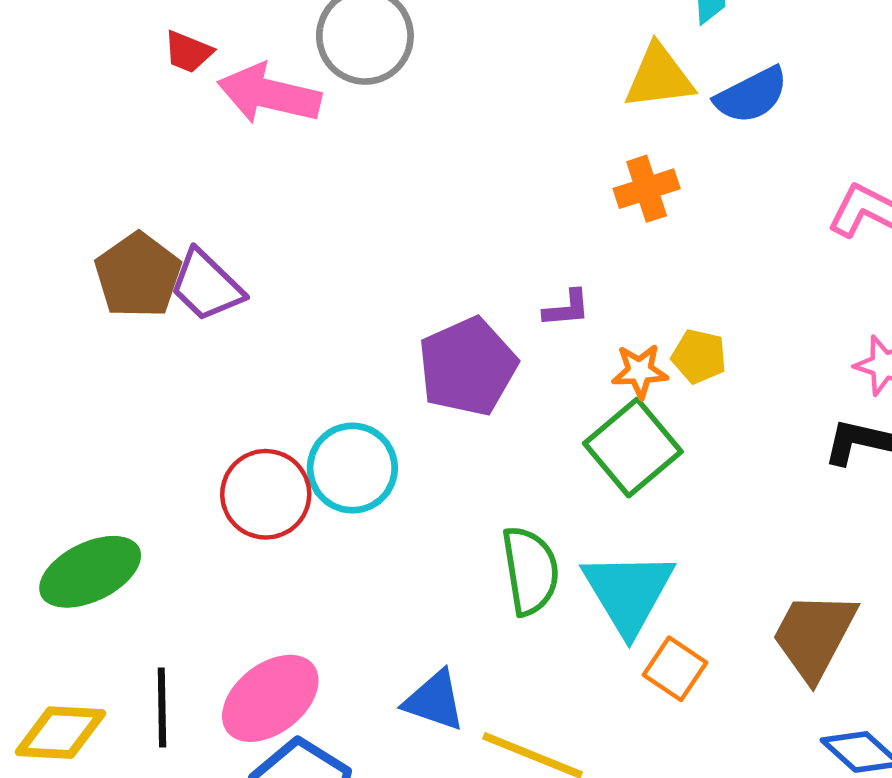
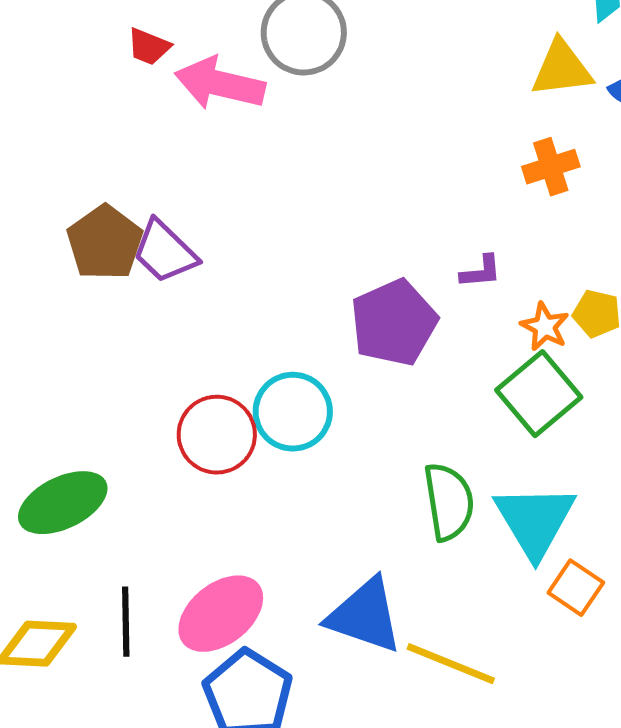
orange star: (640, 371) -> (545, 327), turned 30
blue triangle: (434, 701) -> (365, 616), size x1.4

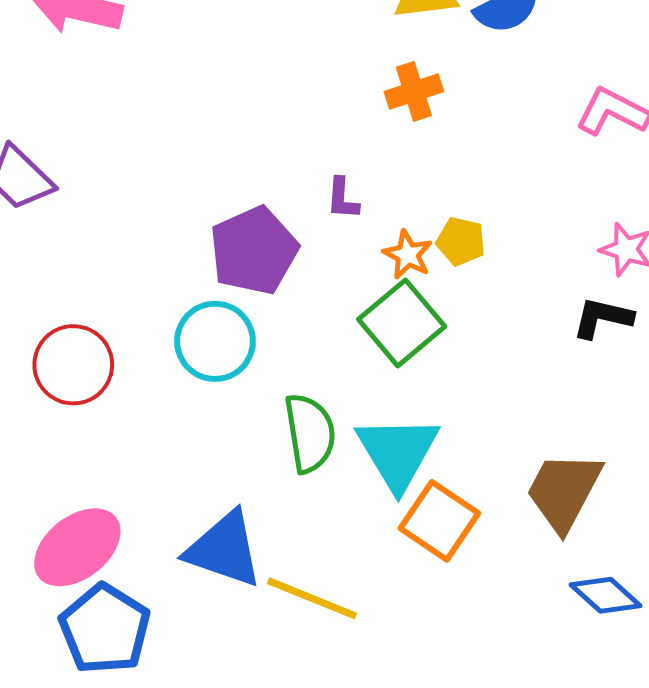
purple L-shape: (481, 272) -> (342, 199), turned 99
cyan circle: (293, 412) -> (215, 341), moved
orange square: (576, 588) -> (439, 521), size x1.4

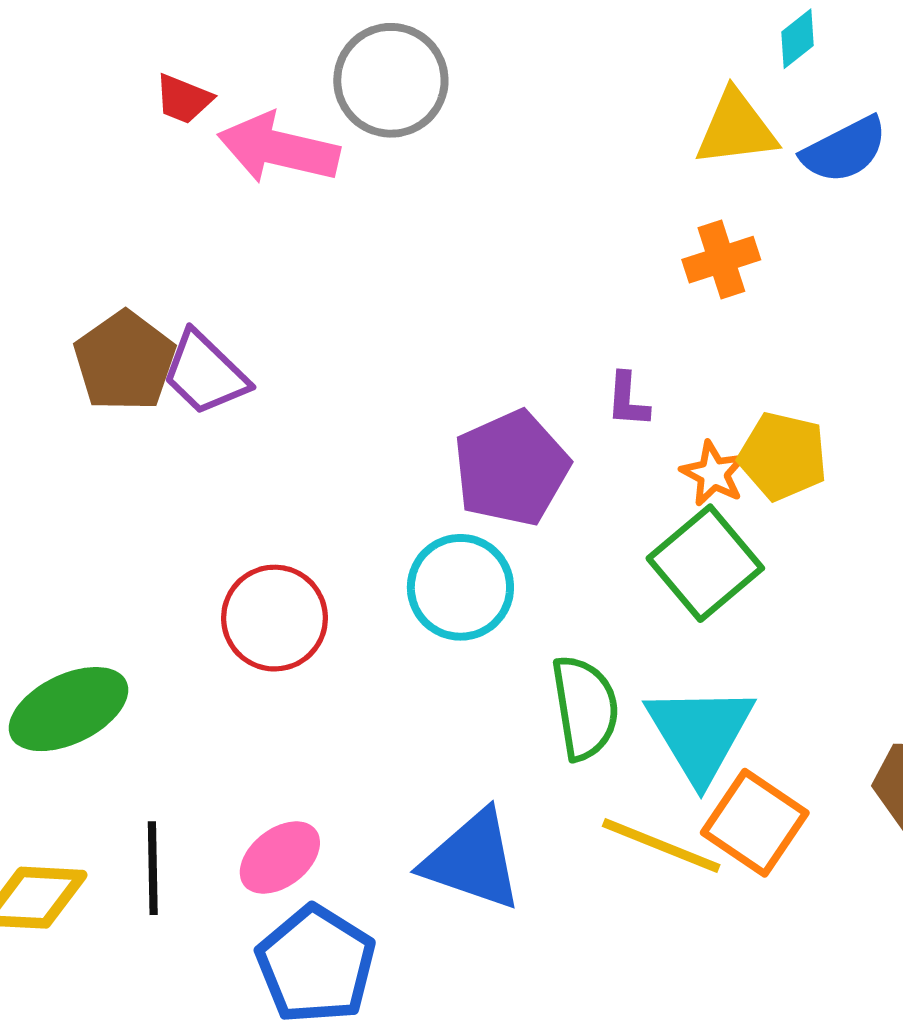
yellow pentagon: (461, 241) -> (783, 456), size x1.4
pink ellipse: (77, 547) -> (280, 858), size x0.7
yellow line: (312, 598) -> (661, 845), moved

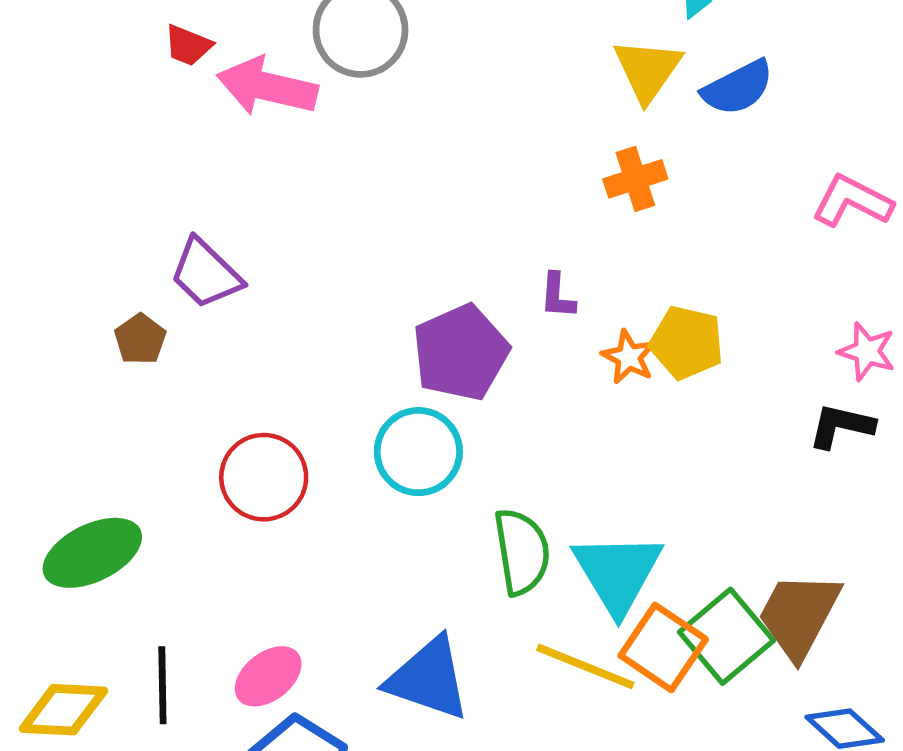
yellow triangle: (736, 128) -> (648, 70), turned -48
brown pentagon: (125, 361) -> (140, 339), moved, size x0.6
green square: (705, 563) -> (727, 636), moved

